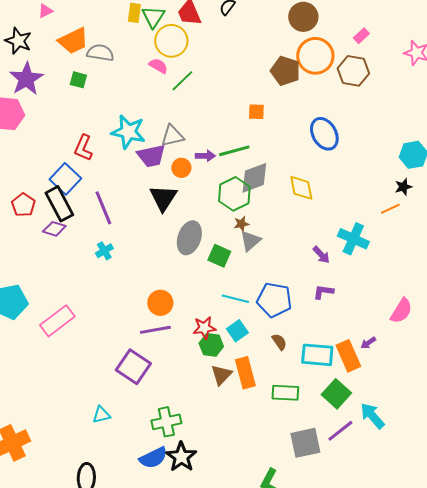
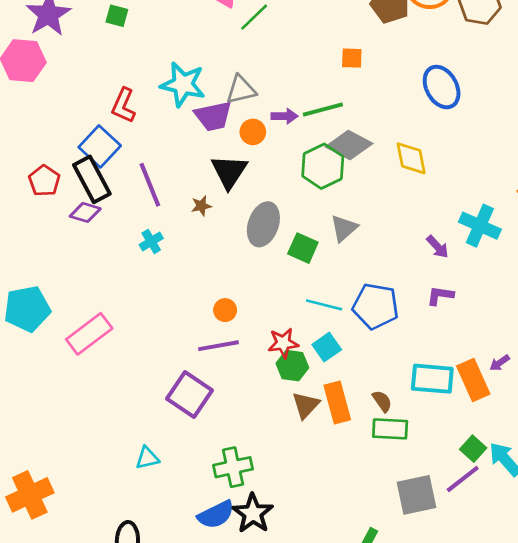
gray diamond: (254, 178) -> (349, 145), turned 48
brown star: (241, 224) -> (201, 206), moved
orange circle: (160, 303) -> (225, 310), size x0.7
brown semicircle: (279, 342) -> (382, 401), moved
green square: (336, 394) -> (473, 449), moved, size x0.7

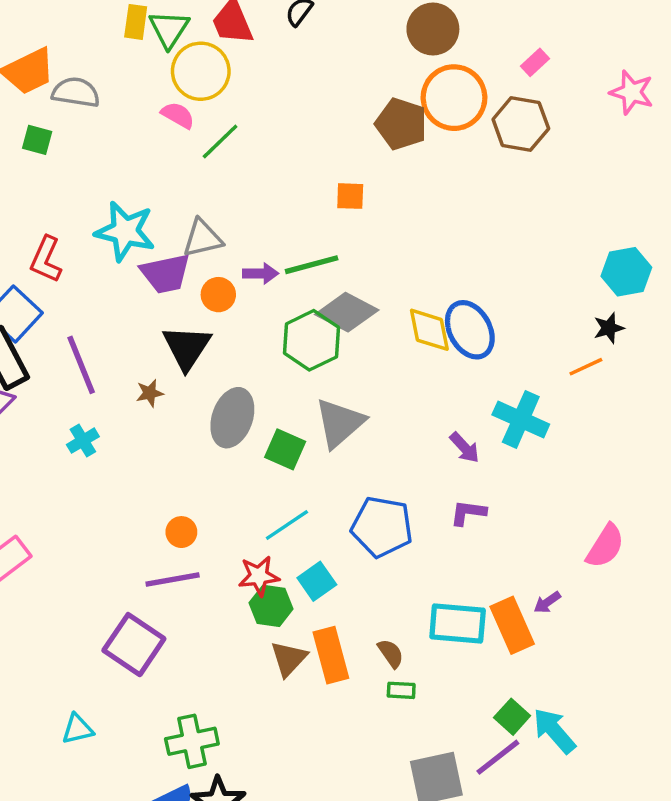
blue ellipse: (442, 87) -> (470, 330), moved
gray triangle: (344, 228) -> (340, 423), size x1.4
cyan line: (324, 305) -> (287, 525), moved, turned -48
green rectangle: (390, 429) -> (401, 690), size x0.6

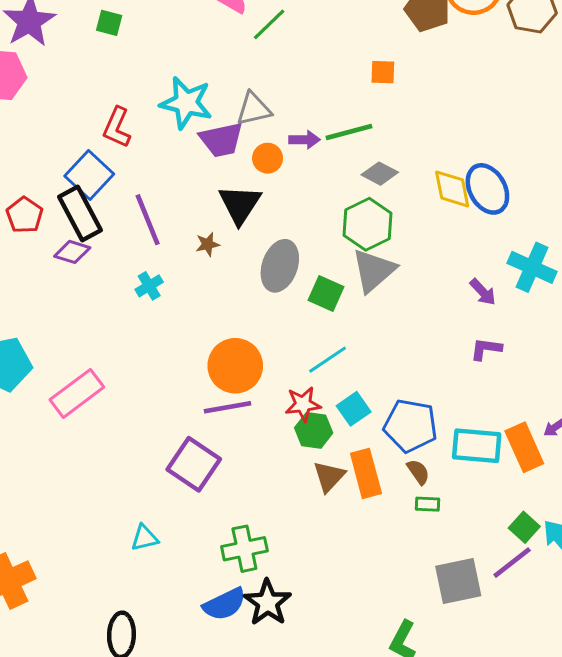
gray diamond: (347, 312) -> (380, 174), size x0.7
green hexagon: (312, 340) -> (367, 224), moved
blue pentagon: (382, 527) -> (411, 426), moved
orange circle: (181, 532) -> (235, 366), size x2.0

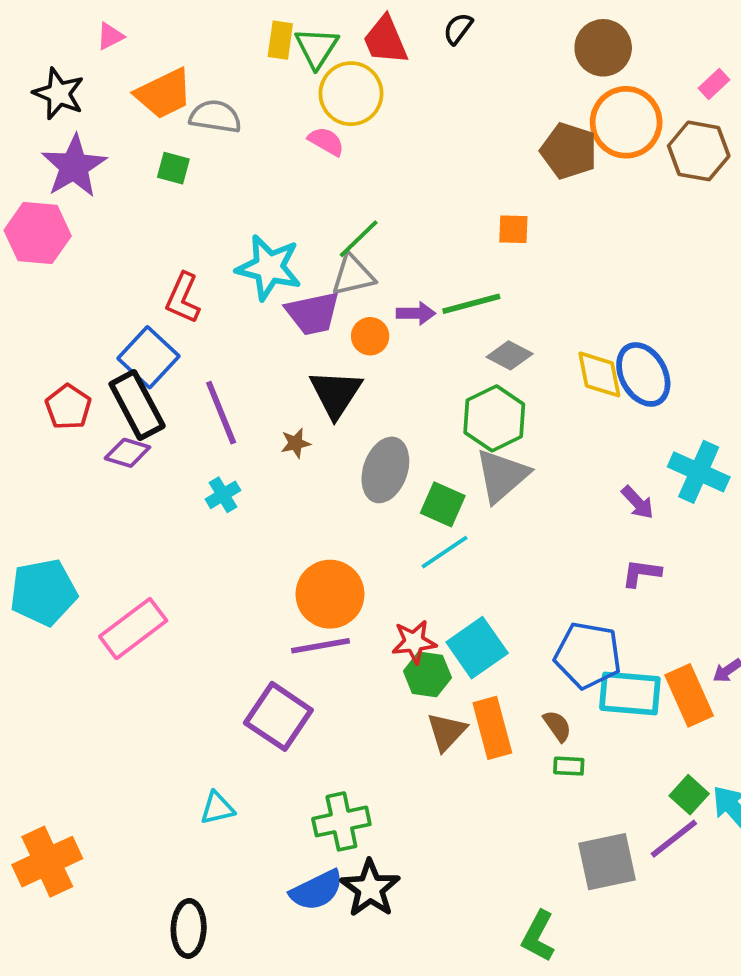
green line: (269, 24) -> (359, 239), moved
cyan line: (328, 360) -> (445, 552), moved
cyan square: (354, 409) -> (477, 648), size x1.4
blue pentagon: (411, 426) -> (588, 655), moved

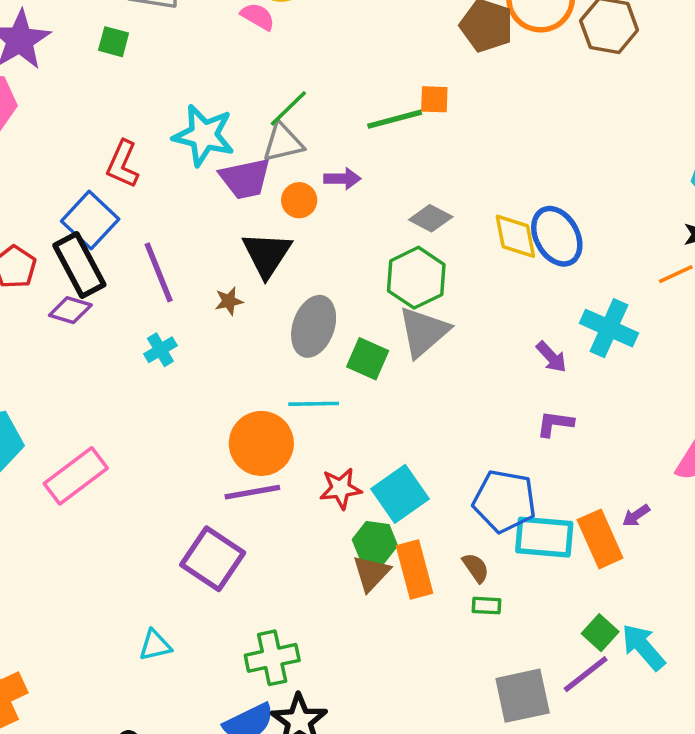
green line: (471, 304) -> (395, 119), moved
cyan line: (445, 552) -> (314, 404), moved, turned 33
green hexagon: (427, 674) -> (375, 543), moved

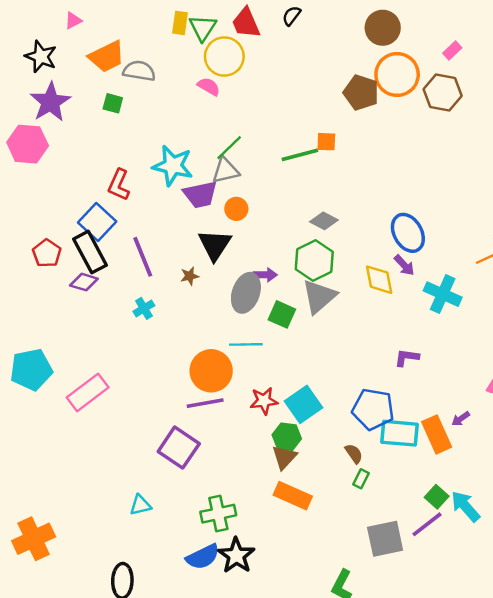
purple arrow: (342, 179) -> (265, 275), moved
yellow diamond: (515, 236) -> (379, 280), moved
purple arrow: (551, 357) -> (404, 265), moved
orange rectangle: (414, 570) -> (293, 496), moved, turned -51
green rectangle: (487, 606) -> (361, 479), turned -66

